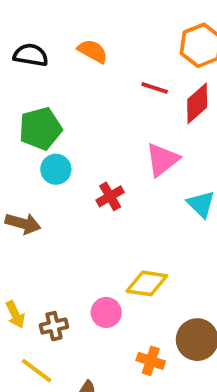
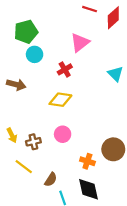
pink triangle: (162, 160) -> (80, 43), moved
yellow diamond: (147, 283) -> (60, 100), moved

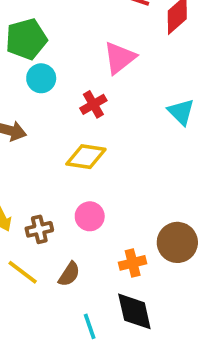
orange cross: (87, 161) -> (133, 263), turned -32
brown semicircle: (51, 180) -> (69, 274), moved

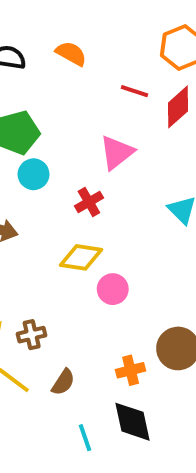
pink circle: (90, 216) -> (113, 289), moved

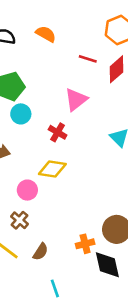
red cross: (89, 202) -> (58, 132), turned -30
pink circle: (113, 289) -> (27, 190), moved
brown cross: (32, 335) -> (20, 220), turned -36
black diamond: (133, 422) -> (107, 265), moved

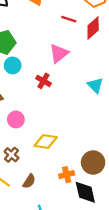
yellow diamond: (52, 169) -> (46, 142), moved
pink circle: (27, 190) -> (16, 119), moved

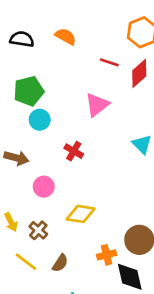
red cross: (43, 81) -> (74, 151), moved

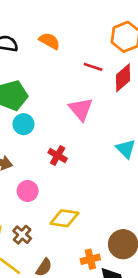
pink triangle: (97, 105) -> (81, 109), turned -32

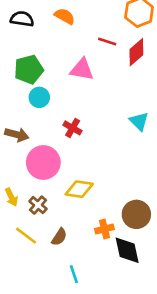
pink triangle: (81, 109) -> (82, 69), moved, turned -40
pink circle: (28, 191) -> (43, 163), size x1.6

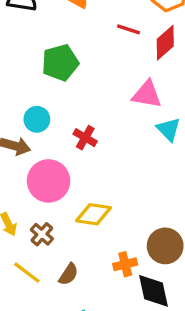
green pentagon: (29, 69) -> (60, 63), moved
pink triangle: (82, 69) -> (147, 94), moved
cyan circle: (39, 97) -> (37, 119), moved

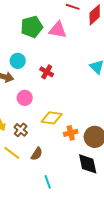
pink triangle: (147, 94) -> (58, 30), moved
pink circle: (49, 181) -> (25, 98), size x0.6
orange cross: (125, 264) -> (71, 133), moved

